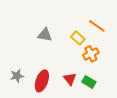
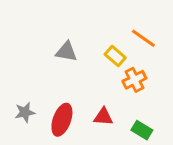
red triangle: (70, 79) -> (103, 117), turned -48
green rectangle: (89, 82) -> (142, 130), moved

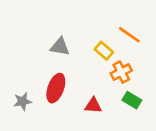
red ellipse: (62, 120) -> (56, 88), moved
green rectangle: (142, 130) -> (132, 100), moved

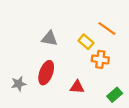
orange cross: (121, 72) -> (100, 59), turned 35
green rectangle: (132, 100) -> (115, 95), moved, turned -72

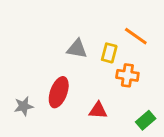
gray triangle: (49, 38) -> (77, 49), moved
yellow rectangle: (86, 42) -> (109, 53), turned 64

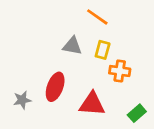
orange line: (136, 36) -> (97, 17), moved
red triangle: (98, 110) -> (92, 104), size x1.5

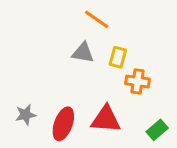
orange line: (97, 17) -> (97, 19), moved
red ellipse: (55, 87) -> (63, 124), moved

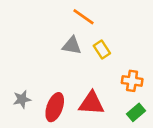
yellow rectangle: (118, 57) -> (102, 49), turned -48
orange cross: (138, 81) -> (132, 81), moved

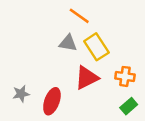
yellow rectangle: (102, 49) -> (96, 47), size x1.5
red triangle: (91, 103) -> (87, 78), moved, turned -30

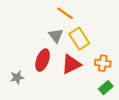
gray triangle: (68, 43) -> (56, 36), turned 42
red ellipse: (52, 101) -> (43, 60), moved

